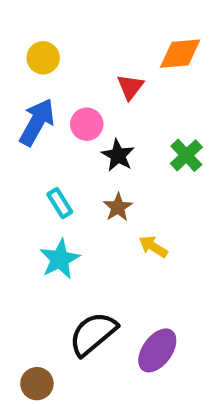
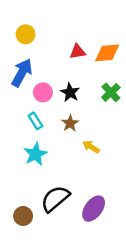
orange diamond: (180, 54) -> (107, 53), moved
red triangle: (130, 87) -> (77, 52), turned 42
pink circle: (87, 124) -> (43, 92), moved
brown circle: (37, 384) -> (23, 216), moved

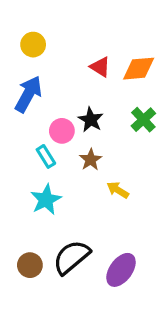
red triangle: (77, 52) -> (100, 67), turned 42
pink circle: (43, 92) -> (62, 131), moved
brown circle: (23, 216) -> (30, 265), moved

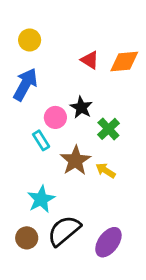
green cross: (143, 120) -> (108, 129), moved
brown star: (91, 160) -> (75, 160), moved, size x1.5
cyan star: (46, 200) -> (41, 199), moved

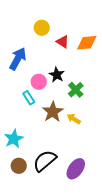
yellow circle: (30, 40) -> (42, 28), moved
cyan star: (41, 199) -> (14, 139), moved

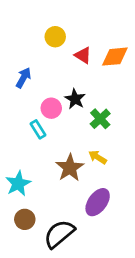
blue arrow: (18, 59) -> (23, 78), size x0.7
brown star: (53, 112) -> (70, 168), moved
black semicircle: (45, 161) -> (59, 234), moved
purple ellipse: (76, 169) -> (98, 202), moved

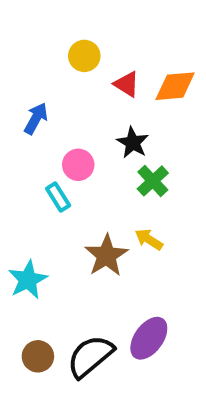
black star: (75, 99) -> (133, 143), moved
purple ellipse: (98, 202) -> (149, 338), moved
brown circle: (25, 219) -> (38, 356), moved

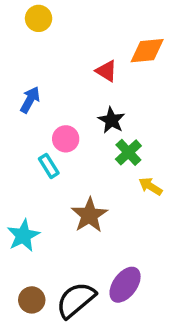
yellow circle: (84, 56) -> (39, 18), moved
orange diamond: (175, 86) -> (147, 51), moved
yellow arrow: (149, 239) -> (150, 186), moved

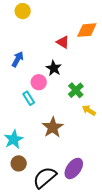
black star: (111, 120) -> (54, 68), moved
brown circle: (32, 300) -> (19, 163), moved

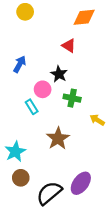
orange diamond: (87, 30) -> (84, 17), moved
green cross: (76, 90) -> (72, 98), moved, turned -35

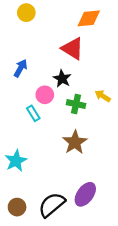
red triangle: (69, 46) -> (73, 49), size x1.5
yellow arrow: (97, 120) -> (103, 96), moved
brown star: (58, 138) -> (75, 142), moved
brown circle: (21, 178) -> (17, 207), moved

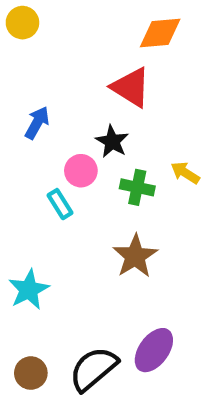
yellow circle: (26, 13) -> (22, 23), moved

